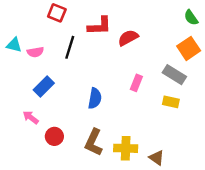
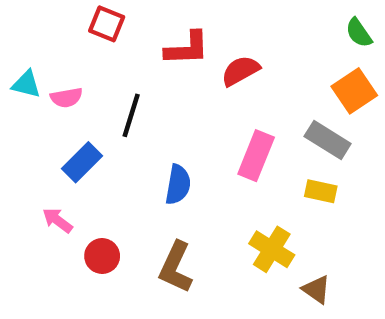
black line: (70, 47) -> (131, 115), moved
pink rectangle: (136, 83) -> (256, 156), size x1.5
yellow cross: (126, 148) -> (272, 249), moved, turned 30
brown triangle: (157, 158) -> (316, 290), moved

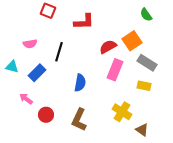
green semicircle: (359, 33) -> (146, 15), moved
red semicircle: (240, 71) -> (108, 47), moved
cyan triangle: (26, 84) -> (12, 67), moved
orange square: (354, 91) -> (132, 41), moved

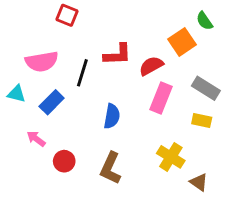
red L-shape: (84, 22) -> (117, 55), moved
orange square: (132, 41) -> (182, 42), moved
pink semicircle: (30, 44) -> (42, 62), size x1.6

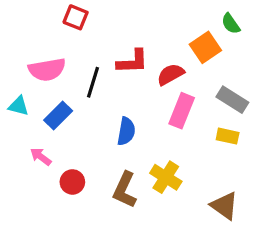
yellow cross: (171, 157) -> (166, 177), moved
brown triangle: (199, 182) -> (224, 206), size x1.4

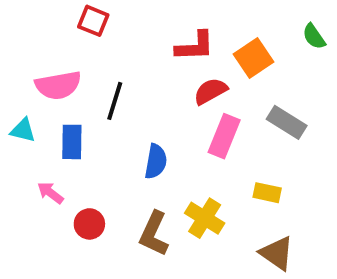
green semicircle: (231, 24) -> (314, 36), moved
red L-shape: (133, 62) -> (195, 46), moved
blue rectangle: (58, 115) -> (72, 142), turned -44
yellow rectangle: (228, 136) -> (267, 193), moved

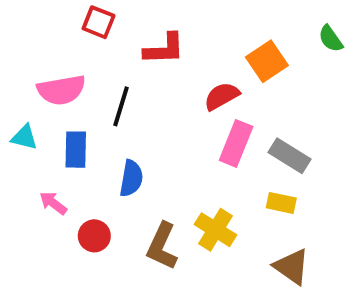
red L-shape: (195, 46) -> (164, 49), moved
gray rectangle: (287, 122) -> (289, 156), moved
blue semicircle: (156, 161) -> (131, 178), moved

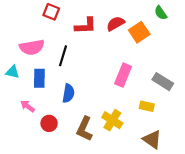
green semicircle: (331, 39) -> (161, 13), moved
red semicircle: (222, 96) -> (116, 24), moved
gray rectangle: (289, 156) -> (163, 82), moved

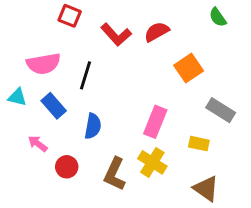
red L-shape: (86, 26) -> (116, 35), turned 50
orange square: (139, 32) -> (189, 68), moved
pink rectangle: (123, 75) -> (155, 122), moved
blue rectangle: (39, 78) -> (54, 106), turned -42

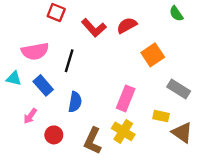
pink arrow: (38, 144) -> (30, 116), turned -91
brown triangle: (206, 189) -> (182, 133), moved

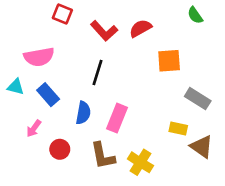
orange square: (153, 55) -> (169, 61), turned 30
black line: (69, 61) -> (98, 73), moved
pink rectangle: (126, 98) -> (117, 118), moved
yellow cross: (123, 131) -> (140, 162), moved
brown L-shape: (93, 141) -> (103, 156), turned -36

